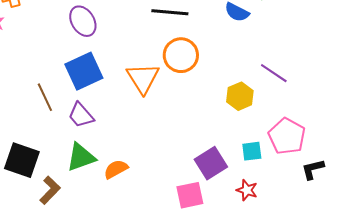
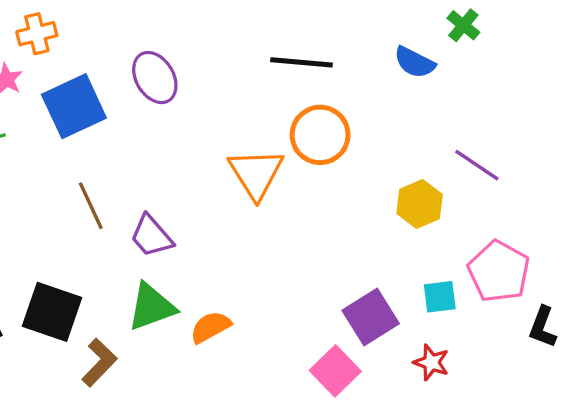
blue square: (84, 71) -> (74, 106), moved
black L-shape: (313, 169) -> (543, 327), turned -55
pink square: (190, 195) -> (335, 371), turned -32

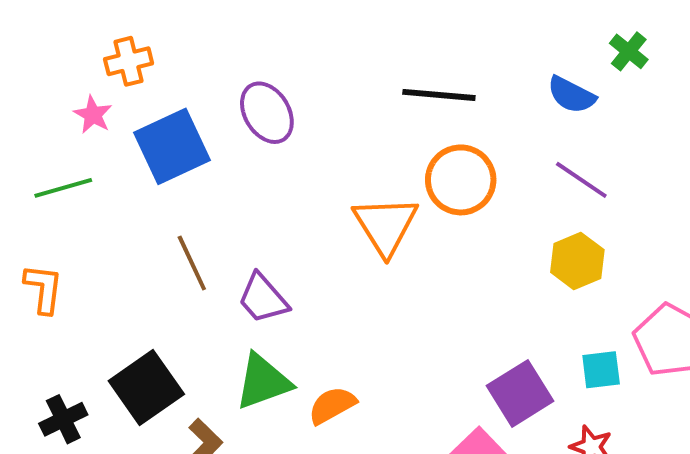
purple line: (477, 165) -> (581, 180), moved
black square: (52, 312) -> (146, 388), turned 36

